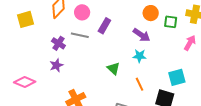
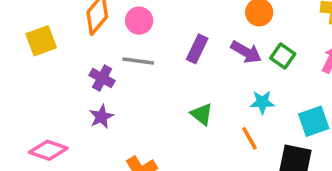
green square: (171, 22) -> (283, 56), moved, turned 32
purple rectangle: (104, 26) -> (197, 49), moved
cyan star: (140, 56) -> (262, 102), moved

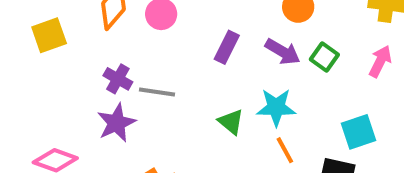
gray line: (138, 61) -> (157, 92), moved
cyan star: (262, 102) -> (276, 107), moved, size x1.4
purple star: (101, 117) -> (116, 123), size x1.4

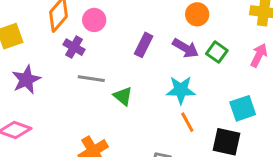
purple cross: (118, 79) -> (74, 47), moved
green triangle: (231, 122) -> (123, 96), moved
purple star: (116, 123) -> (26, 80), moved

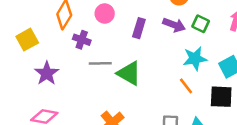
pink circle: (94, 20) -> (105, 14), moved
cyan star: (181, 90) -> (195, 59), moved
green triangle: (123, 96) -> (129, 73), size x1.5

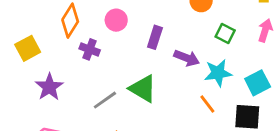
purple arrow: (174, 25) -> (187, 58), moved
gray line: (100, 63) -> (105, 100), moved, turned -35

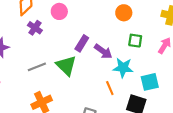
green square: (225, 33) -> (135, 41), turned -32
purple rectangle: (155, 37) -> (82, 43), moved

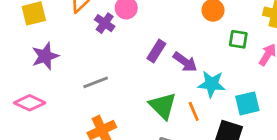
purple cross: (35, 28) -> (105, 23), moved
green square: (135, 41) -> (238, 39), moved
green triangle: (66, 66) -> (163, 106), moved

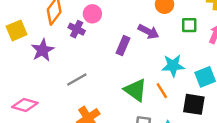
purple star: (45, 56) -> (43, 50), moved
purple arrow: (185, 62) -> (148, 32), moved

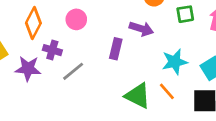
purple cross: (77, 29) -> (52, 50), moved
purple star: (43, 50) -> (28, 69), turned -30
gray line: (77, 79) -> (73, 71), moved

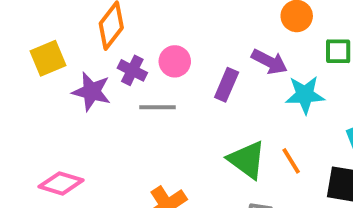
pink circle: (76, 19) -> (175, 61), moved
cyan star: (175, 62) -> (305, 95), moved
gray line: (73, 71) -> (158, 107), turned 30

